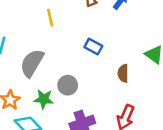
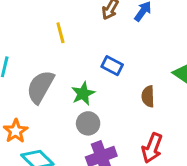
gray circle: (68, 85) -> (88, 123), moved
green star: (44, 99) -> (83, 94), moved, turned -30

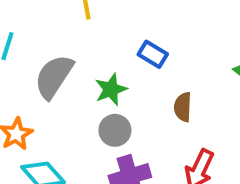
brown semicircle: (148, 96) -> (183, 107), moved

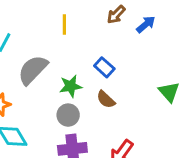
brown semicircle: (183, 107) -> (106, 99), moved, turned -60

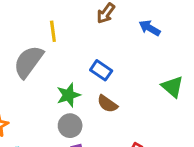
blue arrow: (146, 24) -> (150, 28), moved, turned -102
gray semicircle: (33, 70) -> (28, 62), moved

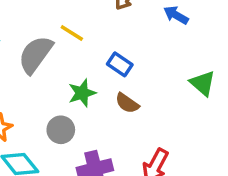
yellow line: (53, 31) -> (72, 33), moved, turned -50
gray circle: (70, 126) -> (61, 130), moved

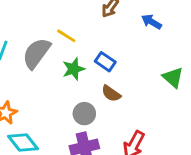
green star: (82, 93) -> (74, 69), moved
gray circle: (61, 130) -> (84, 114), moved

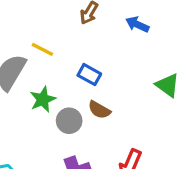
green star: (74, 69) -> (43, 99), moved
gray circle: (84, 114) -> (69, 121), moved

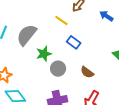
yellow line: (42, 49) -> (61, 21), moved
brown semicircle: (99, 110) -> (87, 72), moved

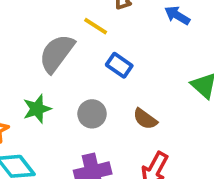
gray semicircle: (27, 35) -> (57, 53), moved
green star: (44, 54) -> (37, 109), moved

